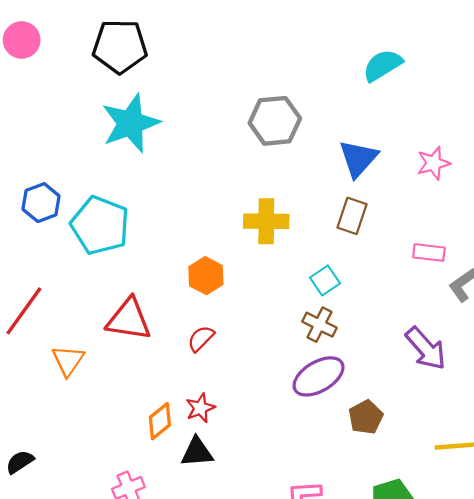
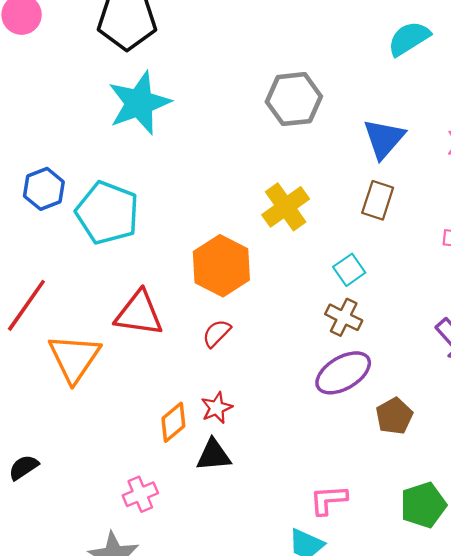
yellow cross: (266, 221) -> (286, 207), turned -36
orange hexagon: (206, 276) -> (221, 266), size x1.5
orange triangle: (68, 361) -> (74, 358), size x1.5

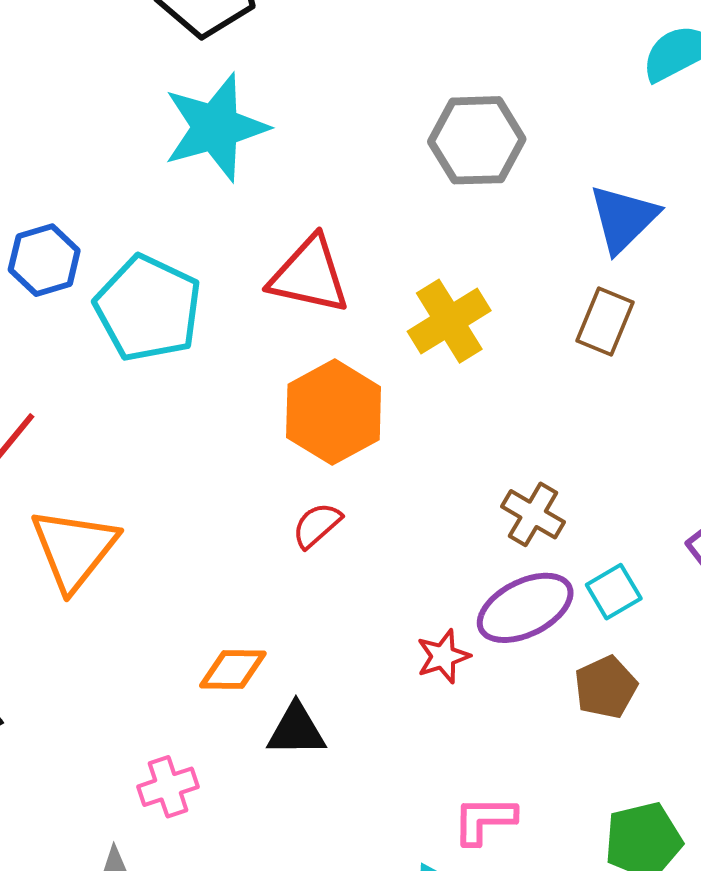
cyan square: (349, 270) -> (614, 592), moved
red triangle: (139, 313) -> (309, 275), moved
red star: (217, 408) -> (443, 656), moved
orange diamond: (173, 422) -> (233, 670), turned 36

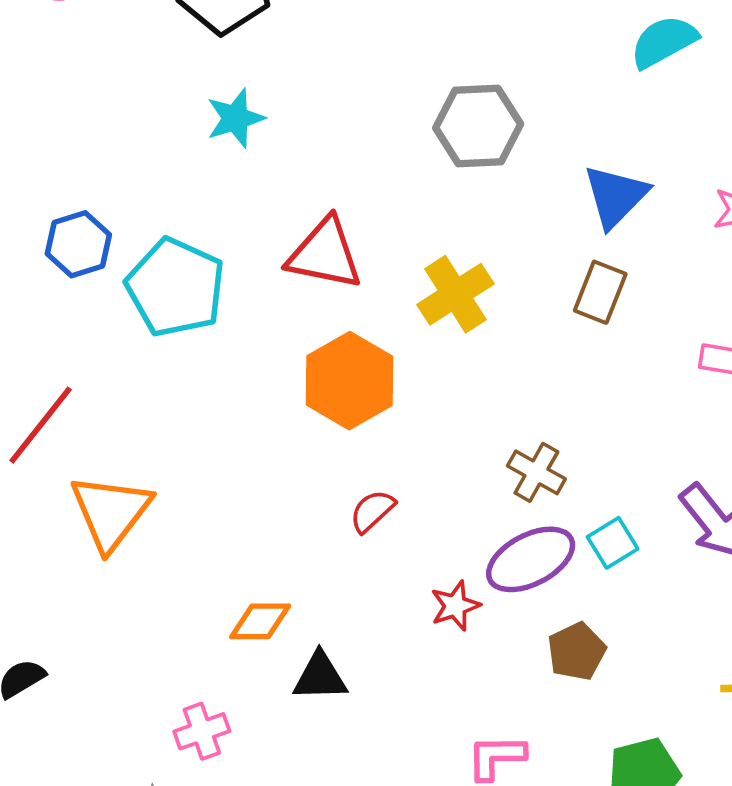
cyan star: (216, 127) -> (235, 118), size x0.6
red semicircle: (317, 525) -> (372, 511), moved
brown pentagon: (606, 687) -> (577, 651), moved

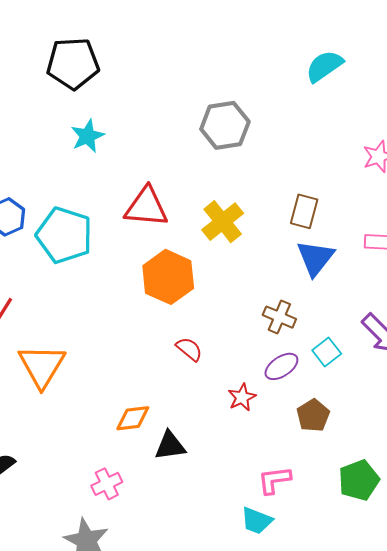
blue triangle: (616, 196) -> (315, 258), moved
red semicircle: (372, 511) -> (189, 349), turned 88
purple ellipse: (531, 559) -> (281, 366), size x0.7

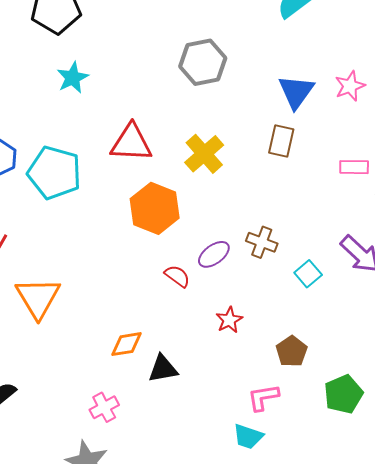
blue triangle: (315, 258) -> (296, 92), moved
purple ellipse: (281, 366) -> (214, 254), moved
brown pentagon: (313, 415) -> (292, 351), moved

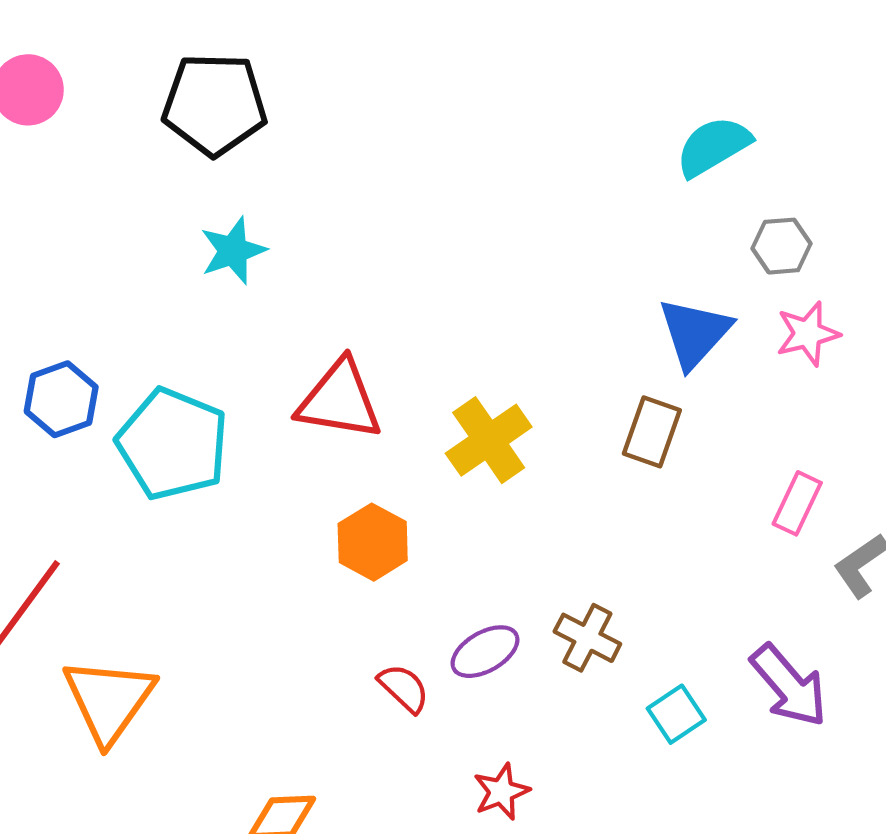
gray hexagon: (203, 62) -> (781, 246), moved, size x0.6
pink rectangle: (354, 167) -> (797, 503), turned -72
orange hexagon: (155, 208) -> (373, 542), size x0.7

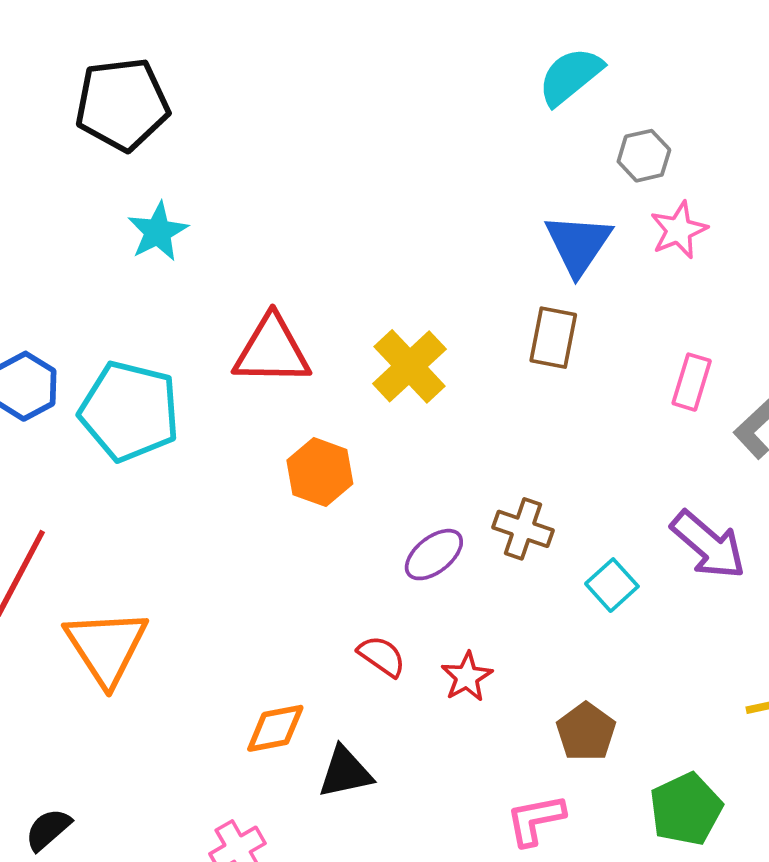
red semicircle: (404, 688) -> (382, 656), moved

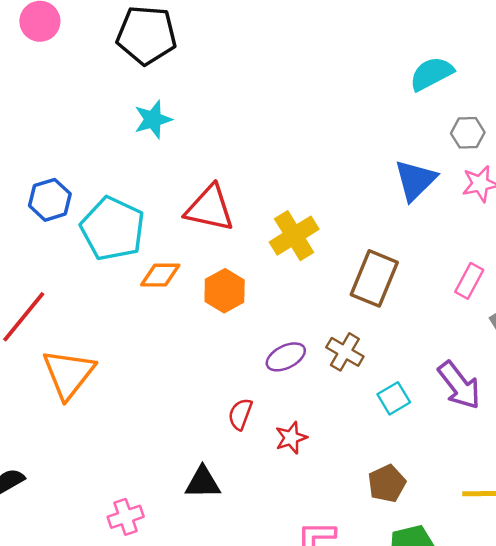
brown rectangle: (553, 338) -> (374, 278), moved, size x1.4
red semicircle: (382, 656) -> (240, 414), turned -116
orange diamond: (275, 728) -> (160, 275), moved
brown pentagon: (586, 732) -> (387, 484), moved

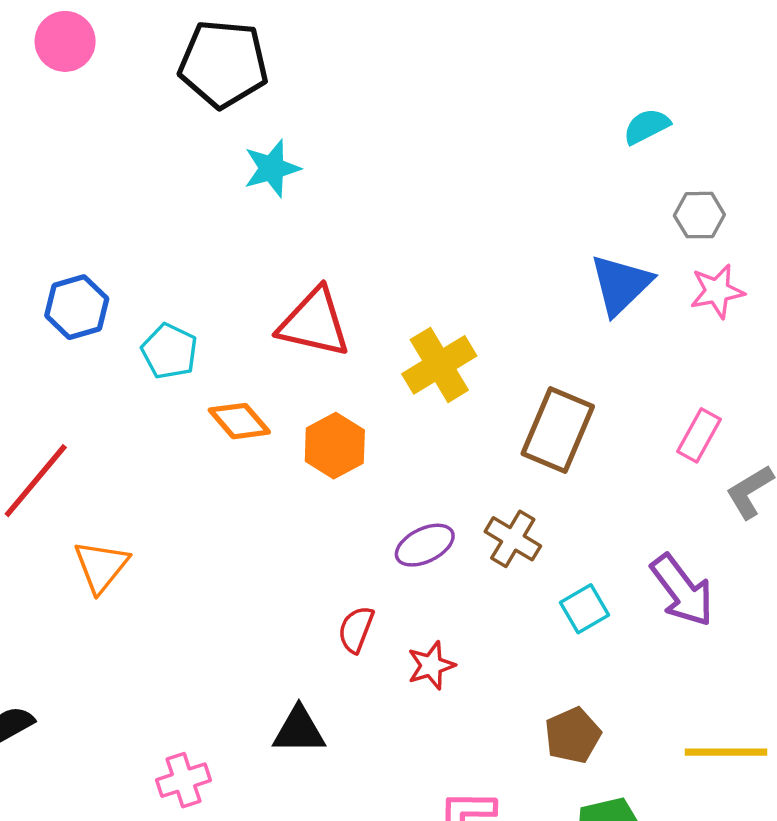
cyan semicircle: (431, 74) -> (647, 126), size x0.7
cyan star: (153, 119) -> (272, 168), moved
cyan pentagon: (113, 229) -> (169, 351), size x0.6
orange diamond: (160, 275) -> (239, 421), turned 48
orange triangle: (68, 374) -> (101, 566), size x0.7

